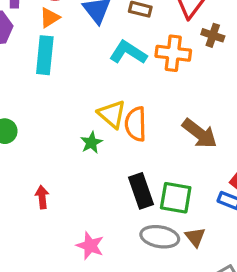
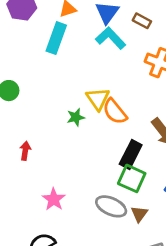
cyan L-shape: (128, 53) -> (111, 38), moved
orange semicircle: (136, 124) -> (115, 111), turned -52
black rectangle: (141, 191) -> (131, 155), moved, turned 32

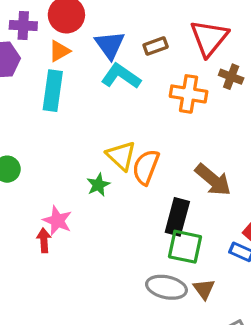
brown rectangle: (142, 21) -> (156, 46), turned -36
orange semicircle: (115, 111) -> (146, 167), turned 72
pink star: (54, 199) -> (57, 221), moved

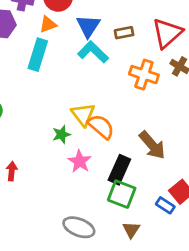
orange semicircle: (146, 167) -> (101, 127), turned 100
pink star: (57, 221) -> (80, 161), moved
gray ellipse: (167, 287) -> (79, 227), moved

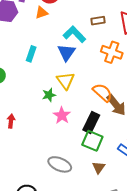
blue triangle: (88, 26) -> (66, 53), moved
cyan rectangle: (38, 55) -> (31, 54), moved, size x0.7
orange semicircle: (101, 127) -> (102, 92), moved

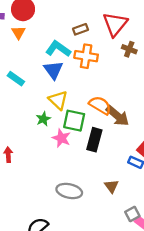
orange triangle: (42, 13) -> (18, 32), turned -32
orange cross: (112, 52) -> (86, 56), moved
cyan rectangle: (31, 54) -> (16, 79), turned -63
green square: (92, 141) -> (74, 121), moved

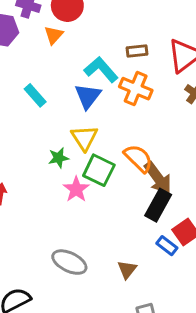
black rectangle: (94, 140) -> (158, 205), moved

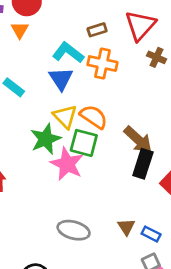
green star: (59, 158) -> (46, 139), size x1.6
orange semicircle: (138, 158) -> (94, 117), moved
pink star: (76, 189) -> (67, 164), size x1.4
blue rectangle: (167, 246) -> (151, 234), moved

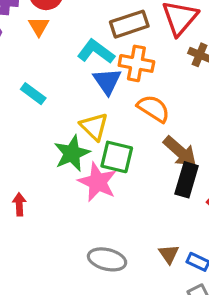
brown rectangle: (97, 30) -> (129, 24), size x1.6
blue triangle: (61, 79) -> (107, 81), moved
orange semicircle: (94, 117) -> (154, 109), moved

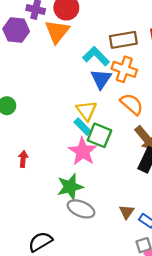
orange triangle: (39, 26) -> (57, 31), size x1.6
cyan rectangle: (33, 94) -> (83, 127), moved
green star: (72, 153) -> (70, 187), moved

